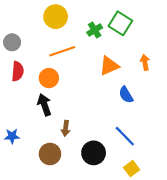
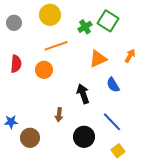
gray circle: (12, 42) -> (14, 23), moved
orange arrow: (145, 62) -> (130, 56), turned 40
black arrow: (44, 105) -> (83, 94), moved
brown circle: (50, 154) -> (30, 138), moved

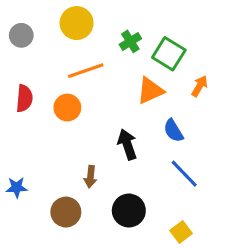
green square: (108, 21) -> (169, 54), moved
blue line: (112, 122) -> (184, 174), moved
brown circle: (30, 138) -> (66, 212), moved

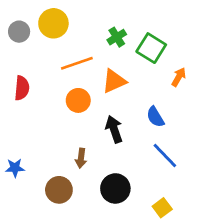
yellow circle: (77, 23) -> (53, 23), moved
orange triangle: (150, 91) -> (114, 81), moved
orange circle: (67, 108) -> (78, 100), moved

